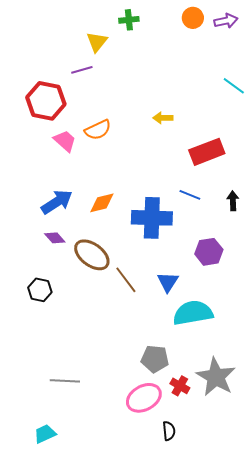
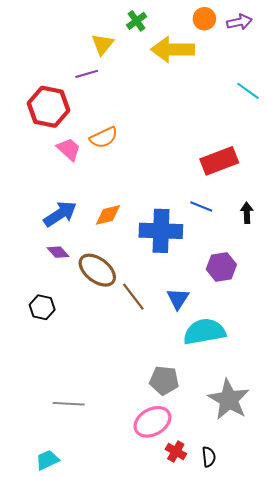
green cross: (129, 20) -> (137, 21), turned -30
yellow arrow: (163, 118) -> (173, 49), moved, size x2.0
red cross: (180, 386) -> (176, 452), moved
black semicircle: (169, 431) -> (209, 457), moved

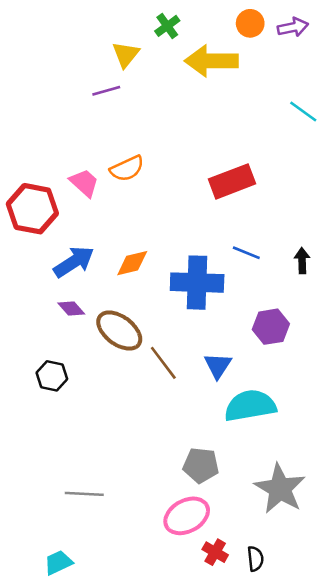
red hexagon: (48, 107) -> (32, 209), moved
red rectangle: (219, 161) -> (232, 181), moved

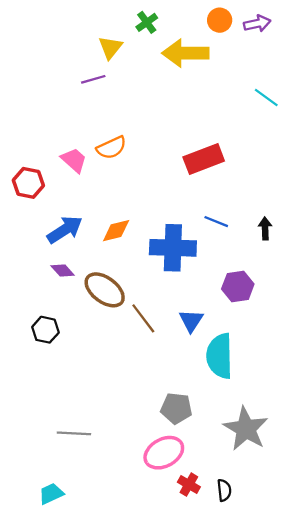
red hexagon: (32, 209) -> (28, 183), size x0.7
cyan semicircle: (250, 406) -> (220, 356), turned -81

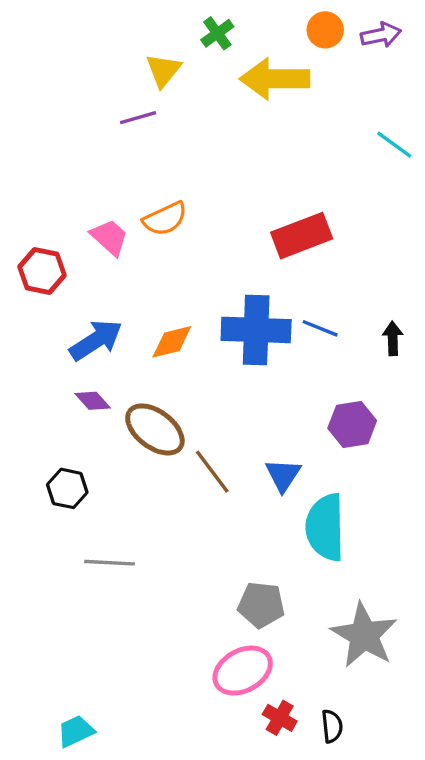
blue cross: (173, 248) -> (256, 330), moved
gray line: (74, 433) -> (109, 563), moved

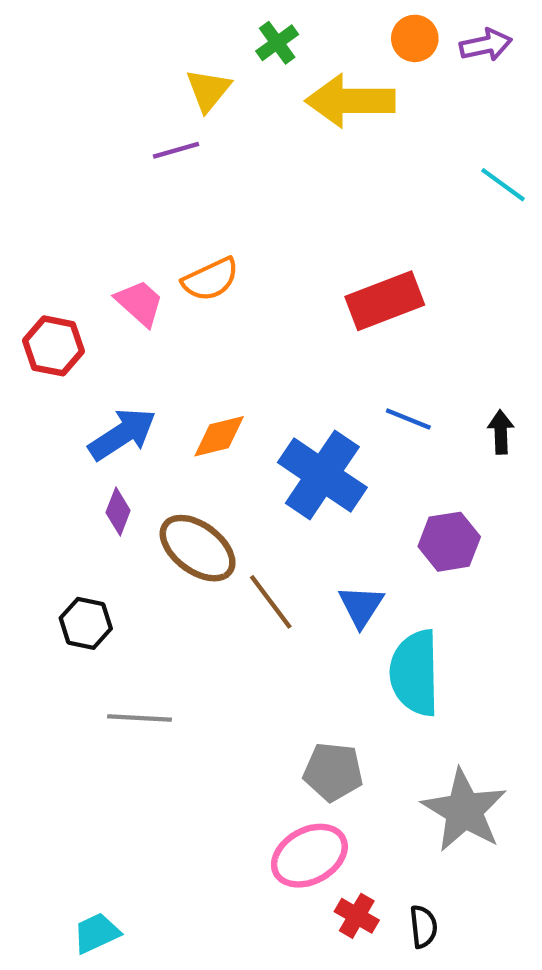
blue cross: (256, 330) -> (322, 475), moved, turned 32
purple diamond: (93, 401) -> (118, 512), turned 63

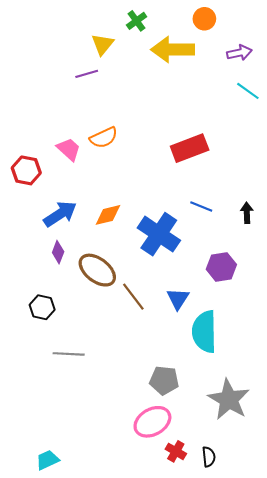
purple arrow: (486, 45) -> (239, 53), moved

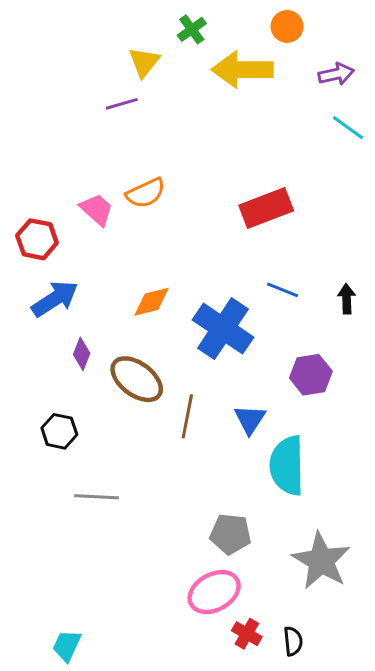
blue arrow: (60, 214) -> (55, 299), moved
brown line: (133, 297) -> (187, 416), turned 48
cyan trapezoid: (47, 460) -> (67, 646), turned -40

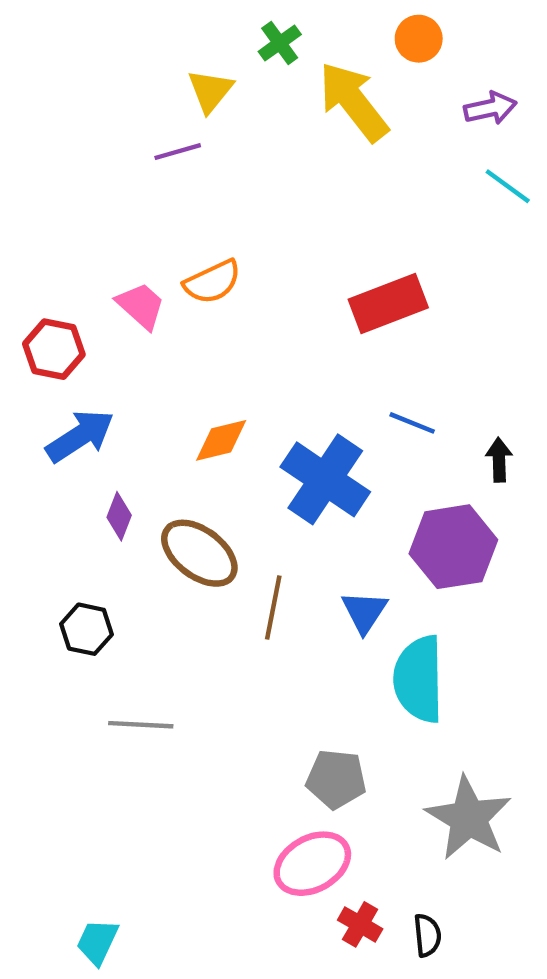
yellow arrow: (242, 70) -> (354, 102), turned 52
black arrow: (347, 299) -> (499, 460), moved
purple hexagon: (311, 375) -> (453, 547), size x1.4

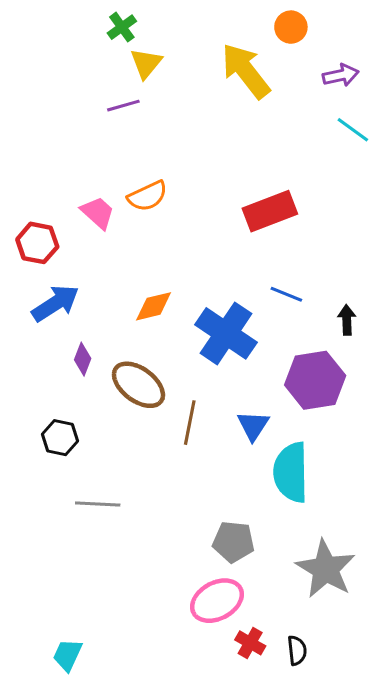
green cross: (280, 43) -> (122, 27), moved

